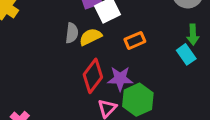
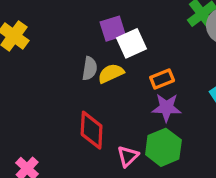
red diamond: (93, 76) -> (92, 130), moved, turned -36
purple star: (120, 79) -> (166, 108), moved

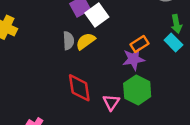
orange rectangle: (162, 79) -> (140, 44), moved

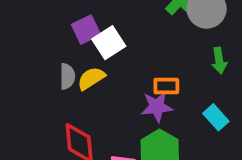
cyan rectangle: (173, 43) -> (216, 117), moved
orange rectangle: (140, 44) -> (166, 86), turned 30

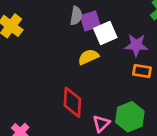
gray semicircle: (67, 76) -> (76, 16), moved
purple star: (157, 107) -> (136, 45), moved

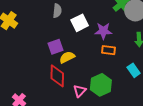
purple square: (90, 21) -> (56, 47), moved
yellow semicircle: (88, 57) -> (67, 57), moved

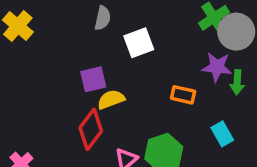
purple star: (103, 31) -> (217, 67), moved
red diamond: (57, 76) -> (91, 129), turned 30

